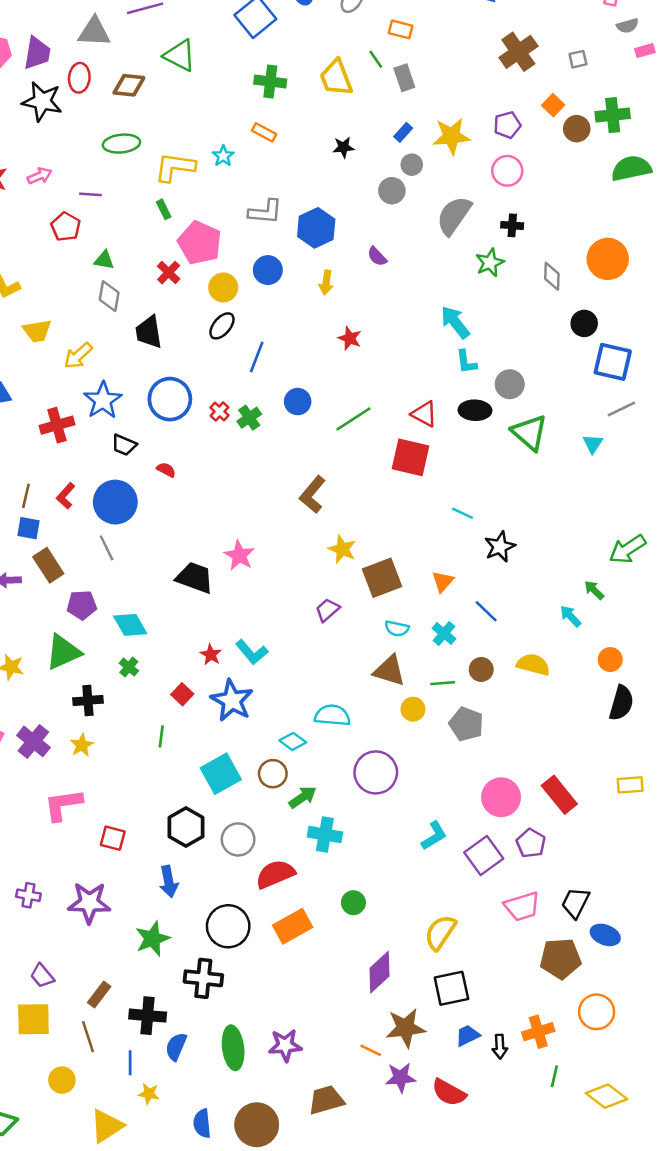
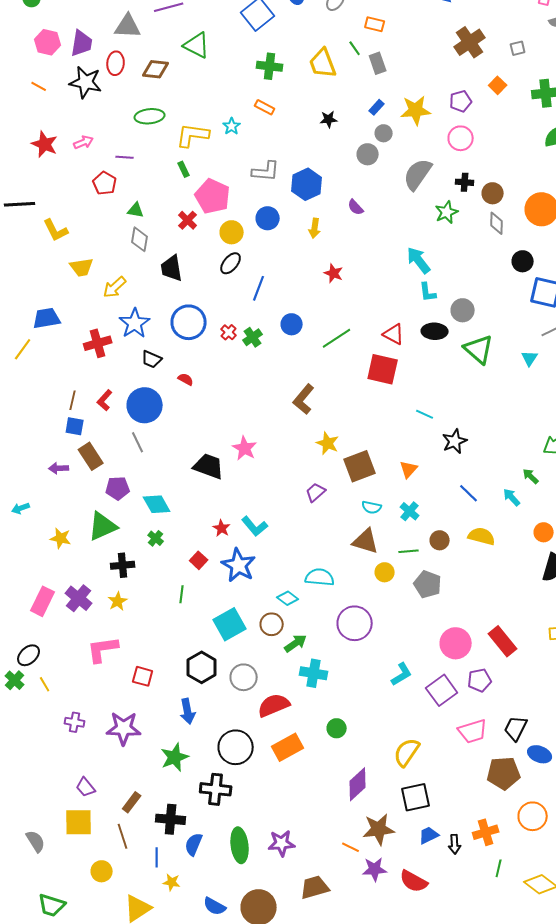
brown circle: (577, 129) -> (493, 193), moved
blue line: (486, 611) -> (469, 493), moved
purple pentagon: (531, 843) -> (480, 680), turned 30
blue semicircle: (202, 1123) -> (215, 906), turned -55

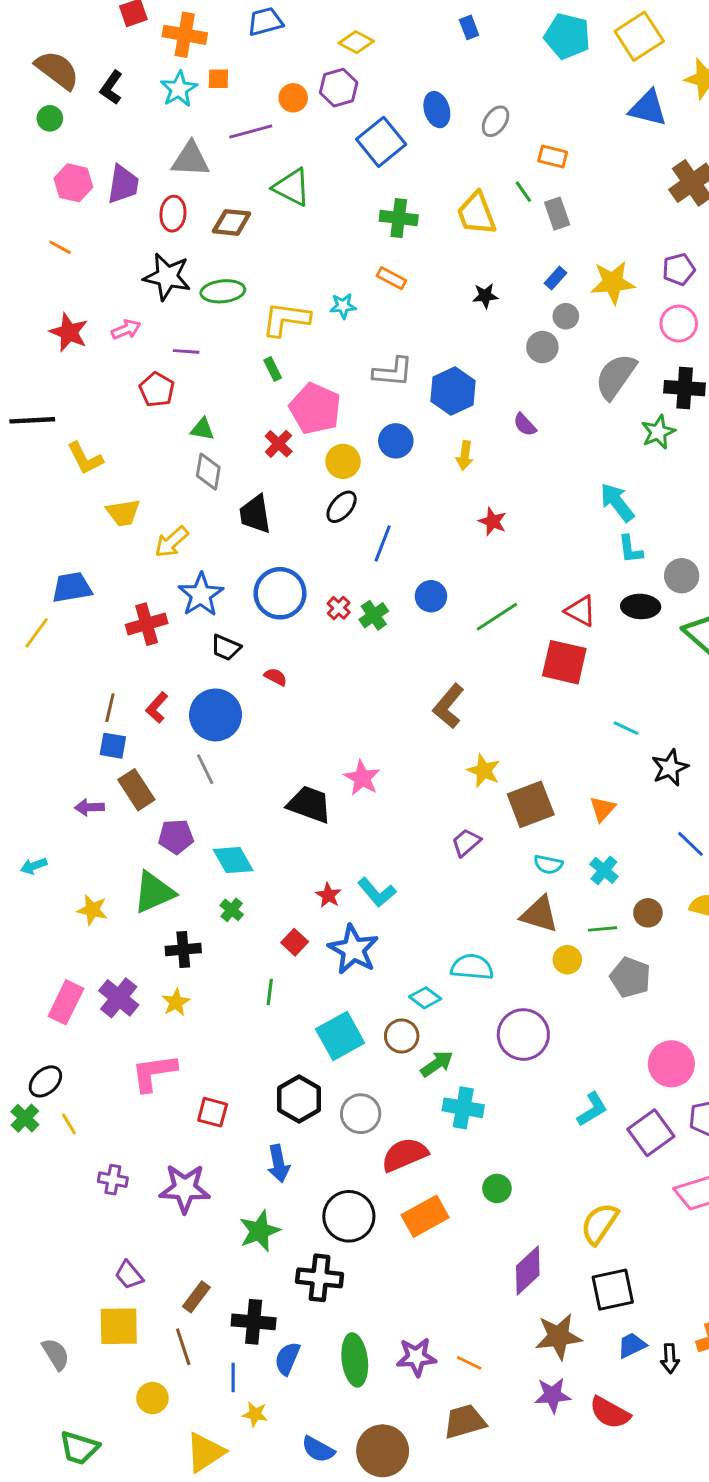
black star: (86, 82) -> (167, 277), moved
cyan star: (232, 126) -> (343, 306), turned 30
black cross: (465, 182) -> (685, 388), size x1.5
orange line: (351, 847) -> (469, 1363), moved

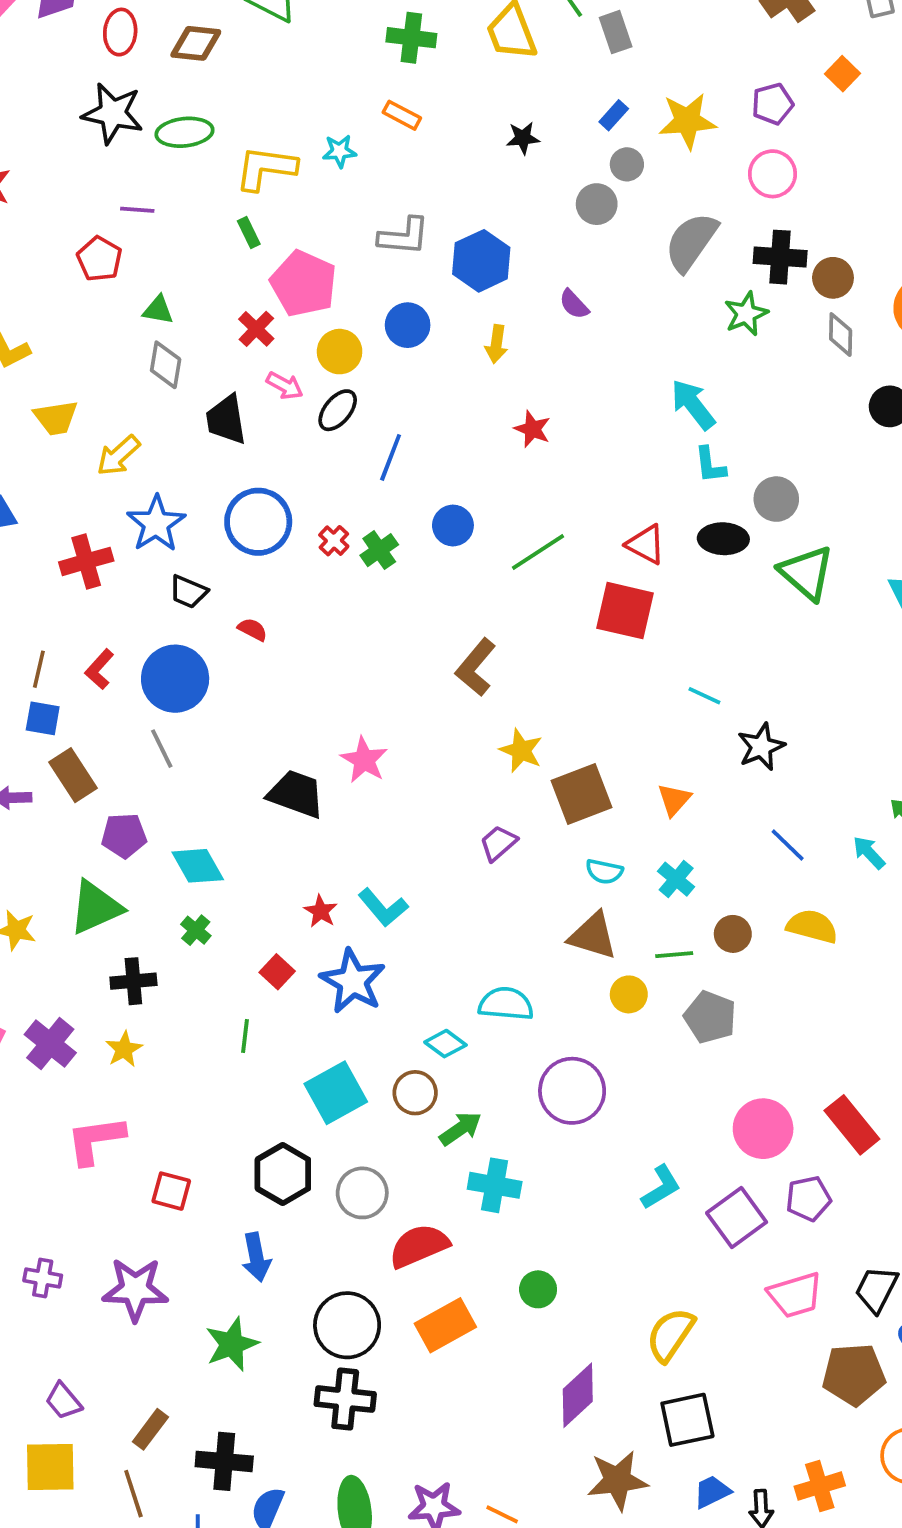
pink arrow: (126, 329) -> (285, 386), moved, turned 52
black cross: (320, 1278) -> (345, 1399), moved

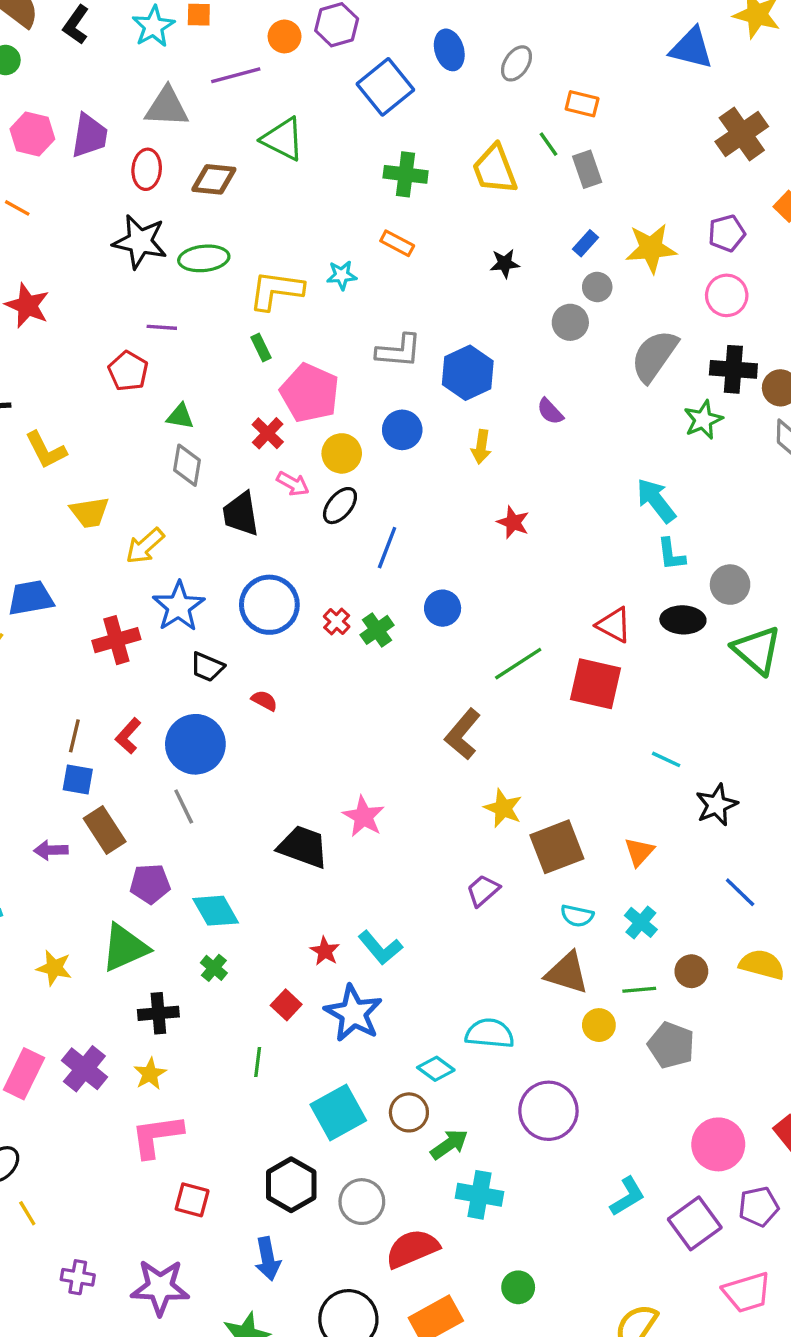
green line: (538, 552) -> (518, 664), moved
pink L-shape: (96, 1140) -> (157, 1136), moved

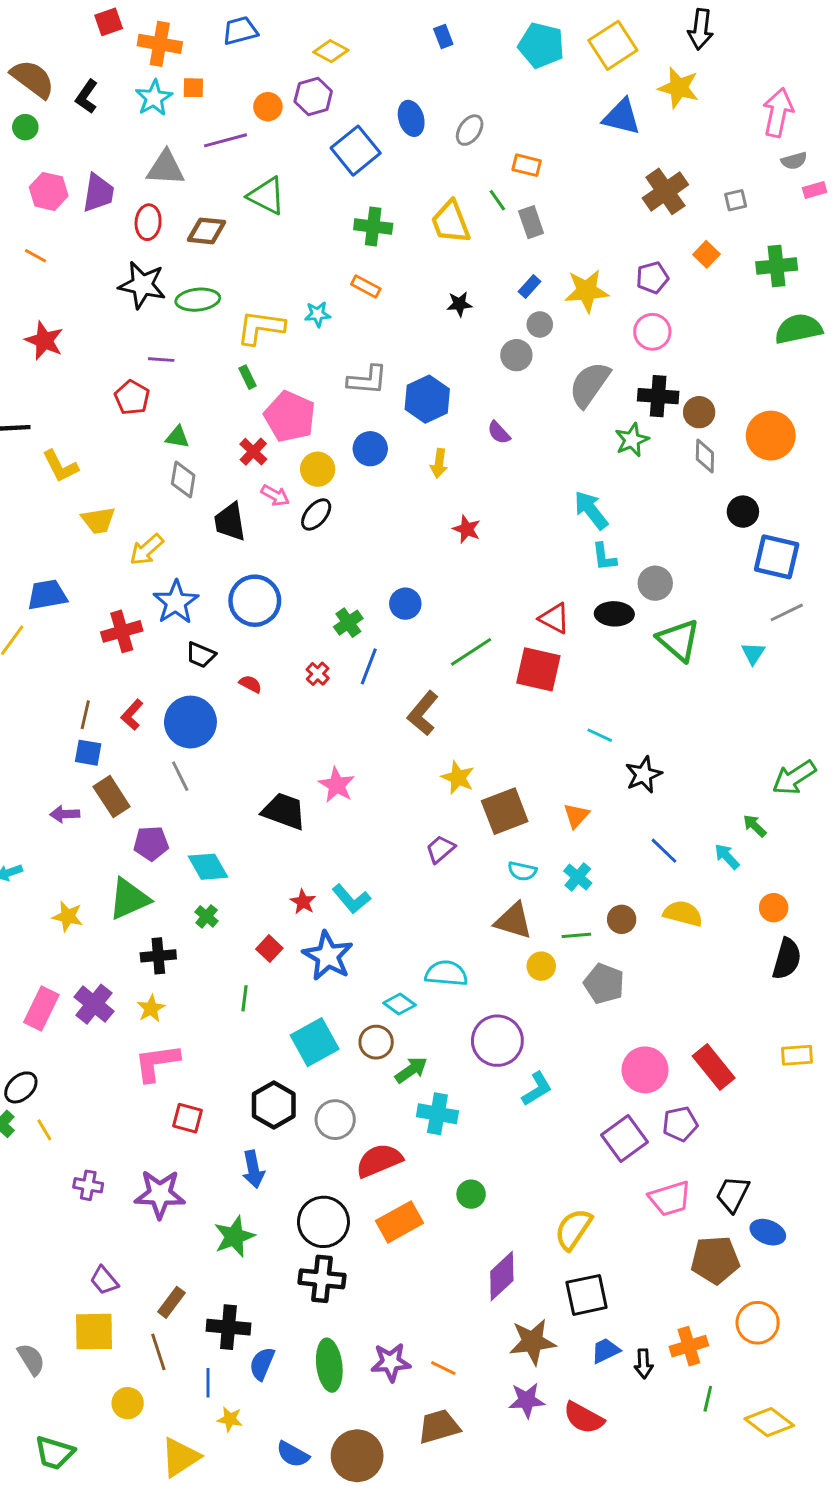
blue line: (387, 548) -> (369, 666), moved
red cross: (337, 622) -> (318, 674), moved
cyan L-shape: (627, 1197) -> (537, 1089), moved

